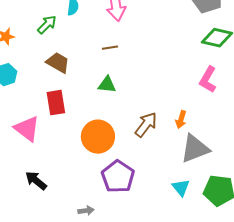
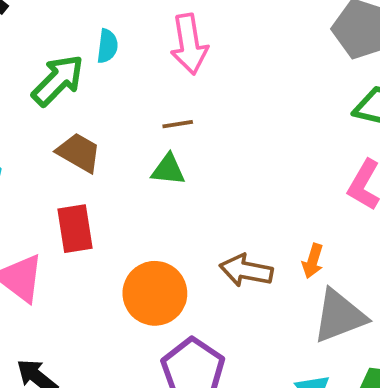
green arrow: (47, 25) -> (58, 80), size x1.4
green triangle: (107, 85) -> (168, 170), moved
brown arrow: (146, 125) -> (246, 270), turned -116

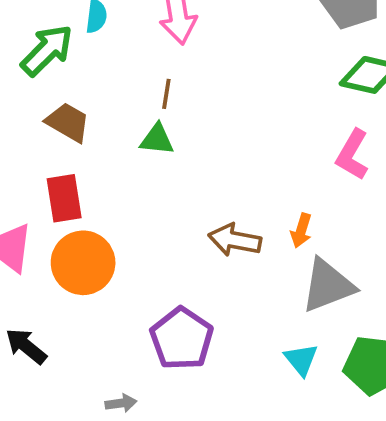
brown line: (178, 124) -> (166, 94), turned -72
orange circle: (155, 293) -> (83, 263), moved

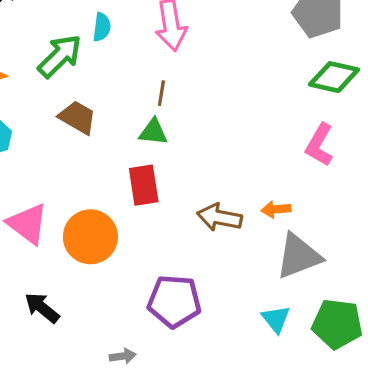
red rectangle: (64, 198) -> (144, 185), moved
orange arrow: (301, 231) -> (276, 209), turned 68
purple pentagon: (182, 339) -> (174, 301), turned -30

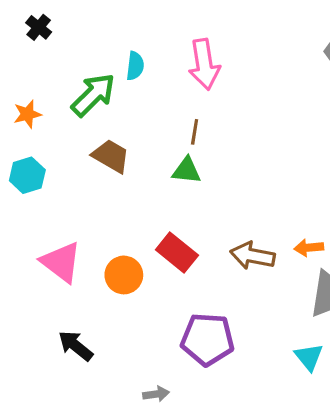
red rectangle: (144, 185) -> (177, 252), moved, turned -42
orange circle: (90, 237) -> (124, 275), size x0.7

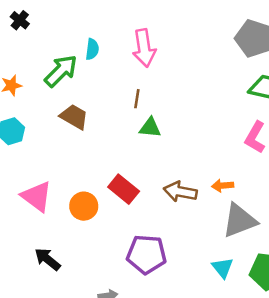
green triangle: (187, 170) -> (150, 128), moved

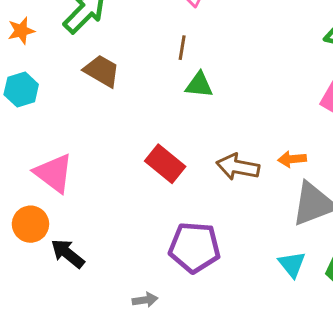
orange circle: (84, 206) -> (30, 224), moved

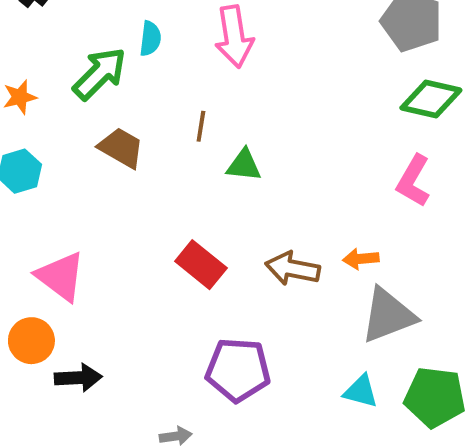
brown line: (182, 48) -> (201, 126), moved
black arrow: (68, 254) -> (78, 378), turned 138
cyan triangle: (292, 264) -> (361, 391), turned -36

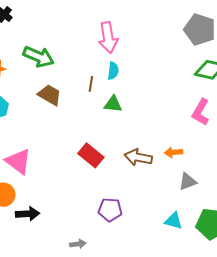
cyan semicircle: (150, 39) -> (113, 71), moved
green arrow: (100, 74) -> (39, 57), turned 68
gray triangle: (388, 315) -> (188, 182), size x0.6
purple pentagon: (238, 370) -> (110, 210), size x0.7

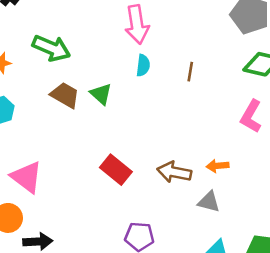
brown line: (91, 84) -> (190, 72), moved
green triangle: (113, 104) -> (101, 94), moved, turned 36
gray triangle: (188, 182) -> (209, 202), moved, turned 36

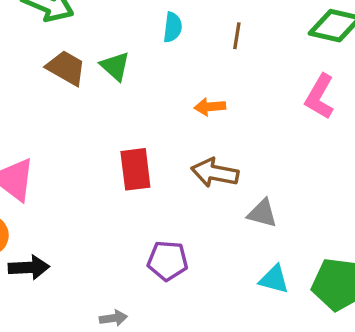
orange arrow: (218, 166) -> (210, 107), moved
red rectangle: (116, 170) -> (135, 169), turned 44

